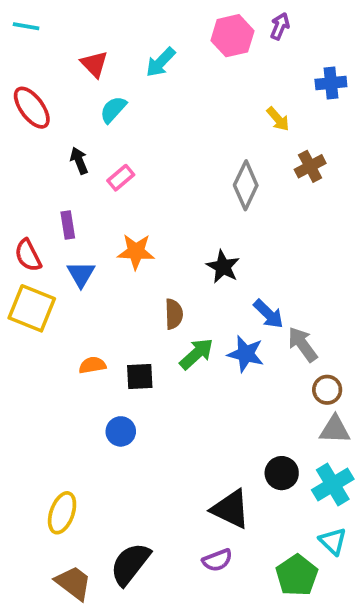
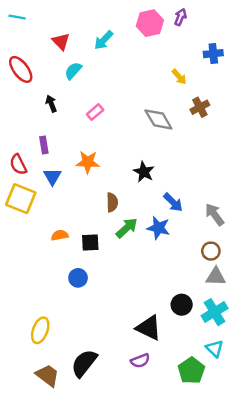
pink rectangle: (121, 178) -> (95, 112), moved
gray diamond: (246, 185) -> (158, 119), turned -56
gray arrow: (303, 344) -> (215, 214), moved

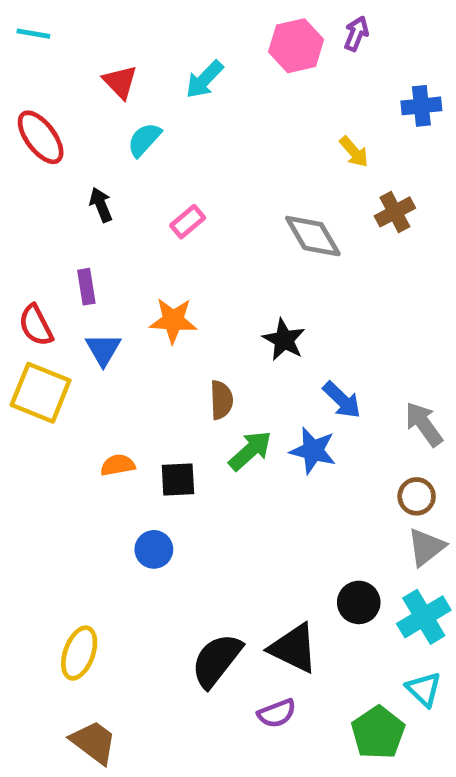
gray triangle: (216, 277) -> (426, 547), turned -40
black semicircle: (84, 363) -> (217, 660), moved

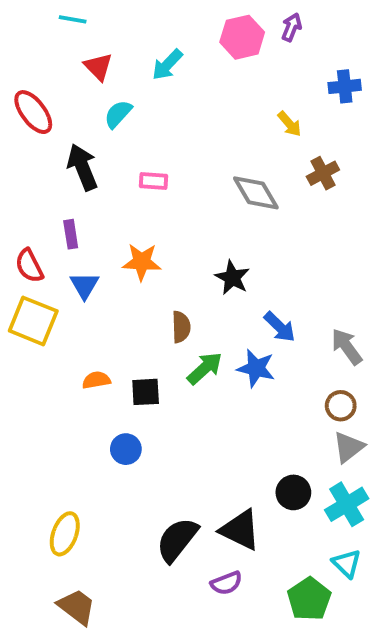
cyan line: (33, 34) -> (73, 19), moved
black arrow: (101, 205) -> (83, 167), size x1.6
pink rectangle: (188, 222) -> (153, 181), turned 44

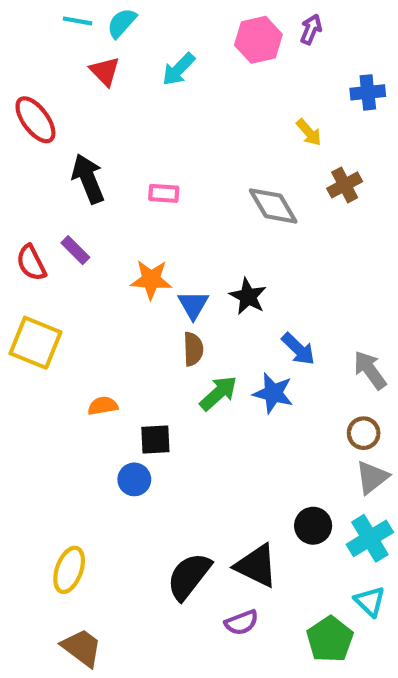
cyan semicircle: (118, 114) -> (122, 23), moved
purple rectangle: (71, 234) -> (75, 250), turned -36
red semicircle: (29, 266) -> (31, 263), moved
blue triangle: (84, 285) -> (193, 305), moved
black square: (146, 392) -> (155, 439), moved

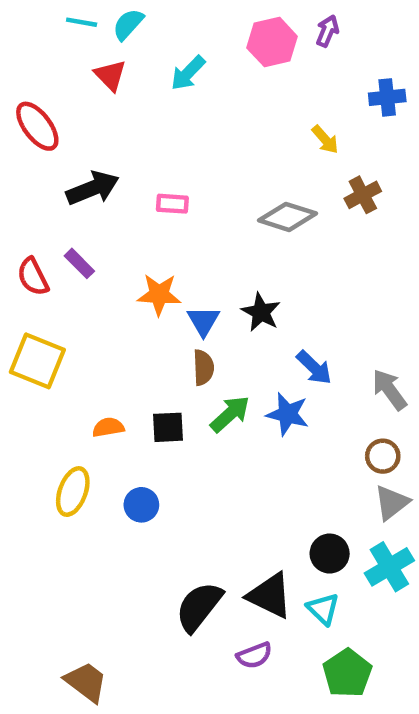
black arrow: (88, 179) -> (93, 188), turned 90
gray diamond: (273, 206) -> (288, 217), turned -42
black square: (155, 439) -> (168, 427), moved
yellow ellipse: (69, 570) -> (73, 492), moved
cyan triangle: (370, 601) -> (323, 609), moved

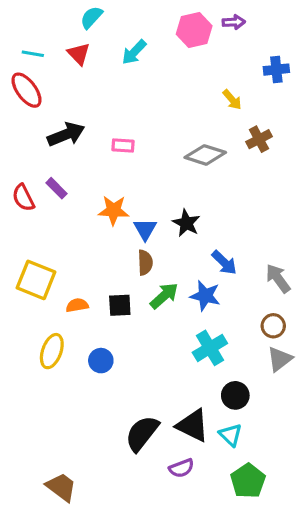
cyan line: (82, 22) -> (33, 54), moved
purple arrow: (327, 31) -> (234, 22), turned 65
yellow square: (37, 361) -> (36, 280), moved
cyan cross: (389, 567) -> (210, 348), moved

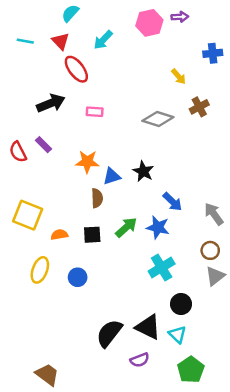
red ellipse: (26, 90) -> (76, 69), moved
blue triangle: (145, 229) -> (112, 176), turned 42
brown semicircle: (145, 263) -> (97, 198), moved

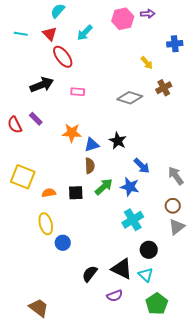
brown semicircle: (97, 198) -> (90, 166), moved
yellow ellipse: (40, 270) -> (46, 224), moved, turned -35
blue circle: (78, 277) -> (63, 243), moved
black semicircle: (109, 333) -> (90, 274), size x0.7

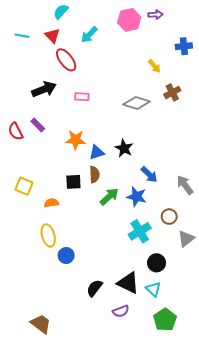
yellow square: (23, 177) -> (24, 186), size x0.7
black square: (76, 193) -> (73, 182), moved
brown circle: (173, 206) -> (169, 217), moved

